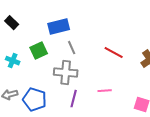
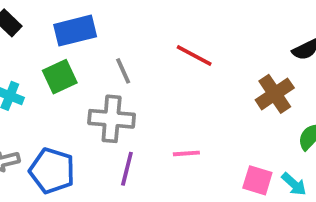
blue rectangle: (59, 27) -> (75, 31), moved
red line: (114, 53) -> (194, 56), moved

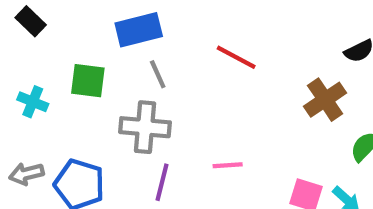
blue rectangle: (75, 31) -> (139, 30), moved
green square: (60, 77) -> (88, 81), turned 32

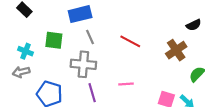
red line: (236, 57) -> (130, 41), moved
gray arrow: (26, 174) -> (21, 72), moved
purple line: (162, 182) -> (92, 93), turned -30

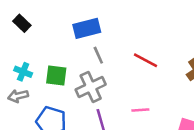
green square: (54, 40) -> (56, 76), moved
gray cross: (83, 64) -> (91, 87), turned -30

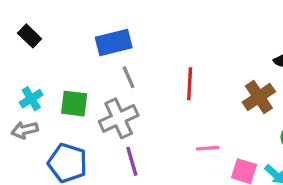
red line: (145, 60) -> (190, 84), turned 65
cyan cross: (23, 72) -> (31, 99), turned 36
pink line: (140, 110) -> (208, 148), moved

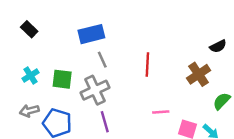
gray arrow: (25, 130) -> (29, 111), moved

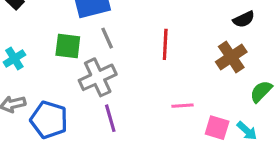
black semicircle: (218, 46) -> (244, 19), moved
green square: (62, 79) -> (68, 46), moved

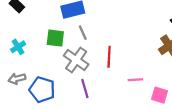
red line: (165, 44) -> (109, 57), moved
gray cross: (98, 77) -> (76, 60), turned -30

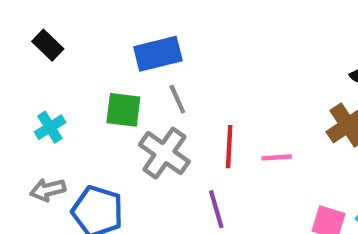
pink line: (135, 80) -> (277, 157), moved
purple line: (85, 89) -> (216, 209), moved

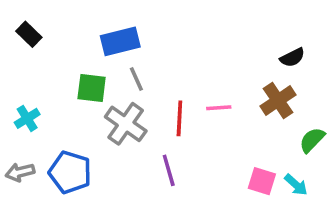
cyan cross: (50, 127) -> (27, 118), moved
pink line: (277, 157) -> (219, 108), moved
gray arrow: (48, 190) -> (20, 172), moved

